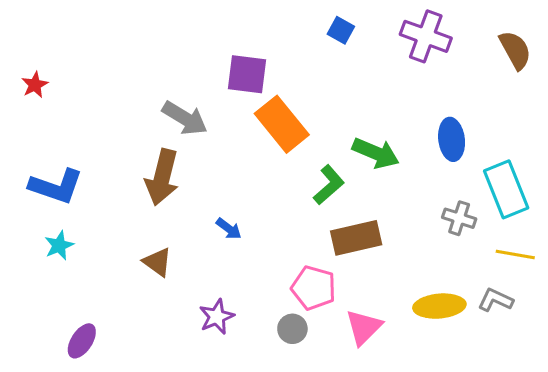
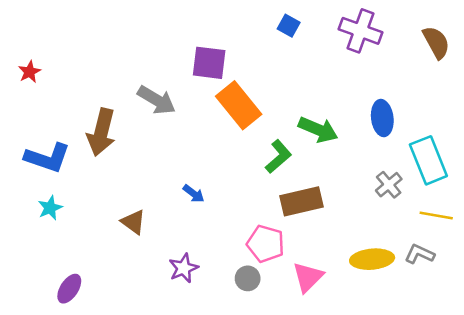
brown arrow: (162, 177) -> (101, 132), moved
gray cross: (459, 218) -> (389, 185), turned 32

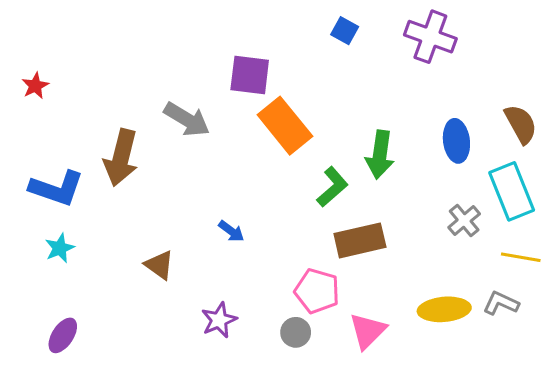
brown semicircle: (436, 42) -> (521, 124), moved
green arrow: (318, 130) -> (380, 155), turned 75
purple ellipse: (69, 289) -> (63, 335), moved

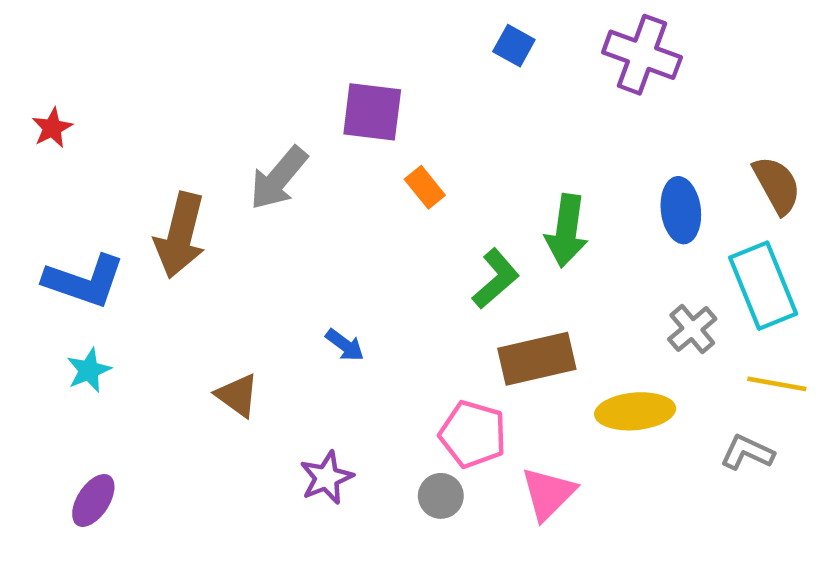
gray arrow: (187, 119) -> (278, 178), turned 99
orange rectangle: (285, 126) -> (425, 187), size x0.5
yellow ellipse: (444, 309) -> (635, 411), moved

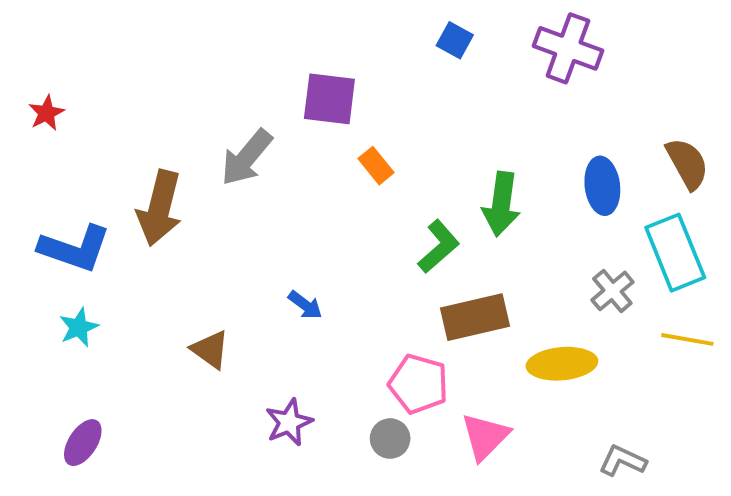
gray L-shape: (747, 452) -> (623, 461), moved

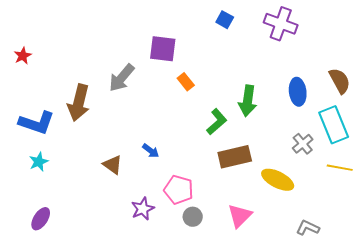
brown triangle: (210, 350) -> (113, 165), moved
yellow ellipse: (562, 364) -> (278, 180), turned 32
pink pentagon: (418, 384) -> (179, 190), moved

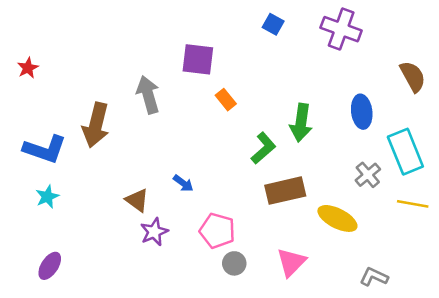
gray arrow: (122, 78) -> (148, 95), turned 124
brown semicircle: (340, 81) -> (413, 76), moved
purple star: (143, 209) -> (154, 232), moved

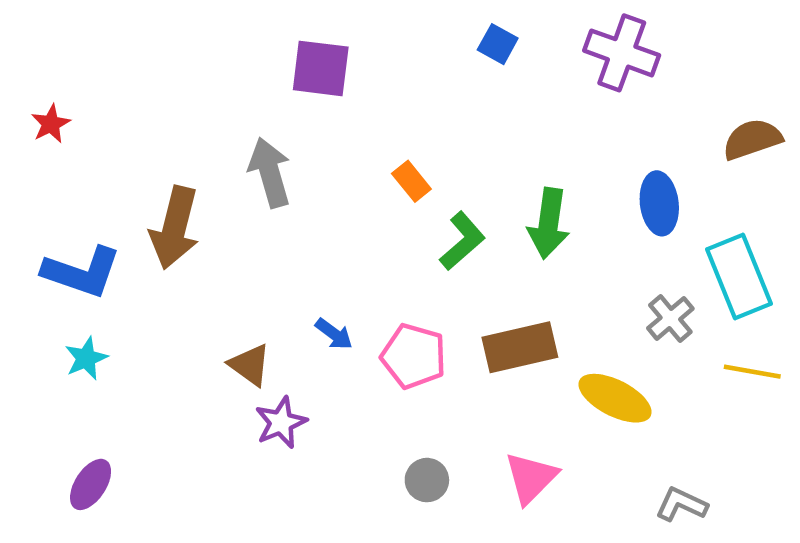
purple square: (198, 59) -> (321, 68), moved
brown semicircle: (413, 76) -> (752, 139), turned -80
green L-shape: (263, 148) -> (462, 241), moved
pink pentagon: (217, 231) -> (414, 356), moved

